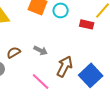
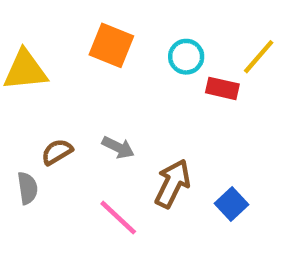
cyan circle: (61, 10) -> (186, 57), moved
blue square: (91, 75) -> (231, 204), size x0.6

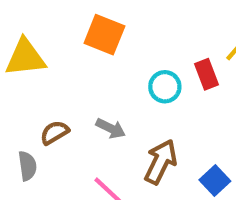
cyan circle: (186, 57) -> (165, 87), moved
red rectangle: (222, 88) -> (207, 74), turned 56

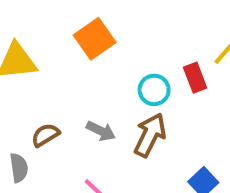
orange square: (104, 35) -> (95, 39), turned 33
brown arrow: (161, 162) -> (150, 135), moved

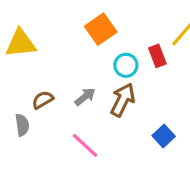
orange square: (95, 39) -> (101, 29), moved
gray arrow: (101, 131) -> (85, 97), turned -65

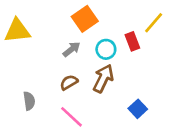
gray arrow: (85, 97) -> (72, 49), moved
brown semicircle: (43, 100) -> (69, 82), moved
gray semicircle: (22, 125) -> (29, 101), moved

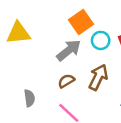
gray arrow: (72, 49) -> (69, 50), size x1.5
cyan circle: (106, 49) -> (101, 40), moved

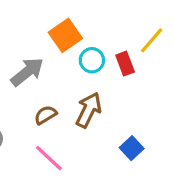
gray arrow: (69, 50) -> (27, 72), moved

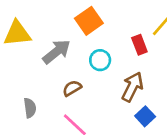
cyan circle: (92, 60) -> (100, 60), moved
brown arrow: (89, 110) -> (132, 87), moved

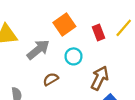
red rectangle: (139, 45) -> (99, 32), moved

